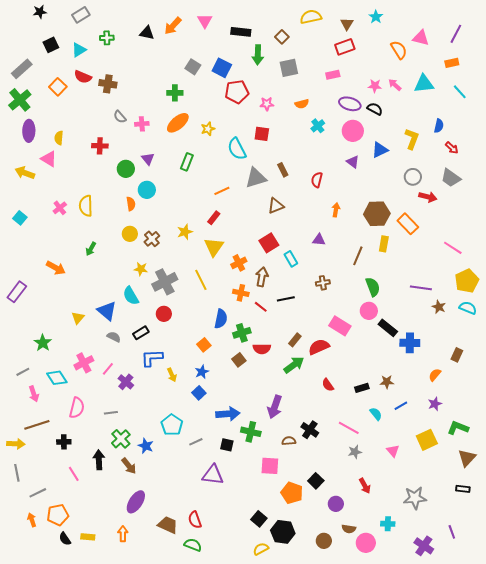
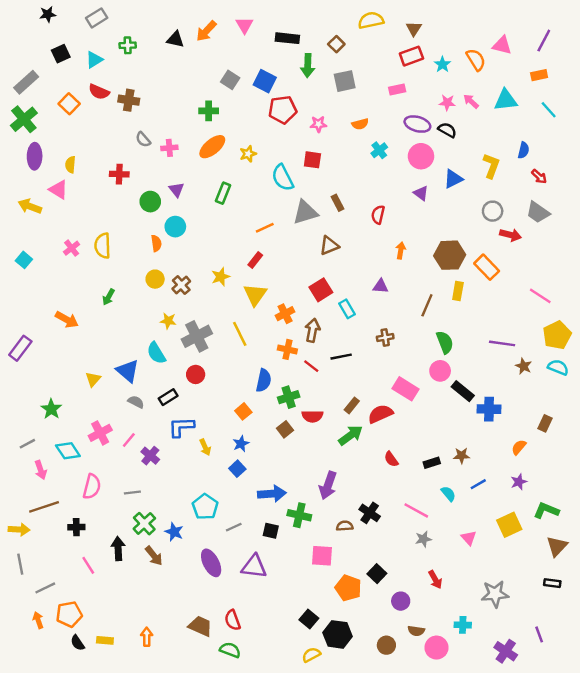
cyan star: (376, 17) -> (442, 64), moved
purple ellipse: (136, 502) -> (211, 563), moved, turned -60

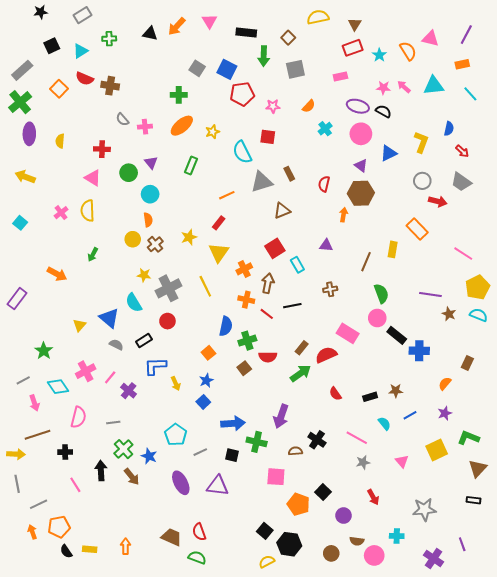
orange semicircle: (360, 124) -> (309, 106), turned -32
pink triangle: (58, 190) -> (93, 178), moved
orange semicircle: (156, 243) -> (148, 220), moved
brown hexagon: (450, 255) -> (361, 193), moved

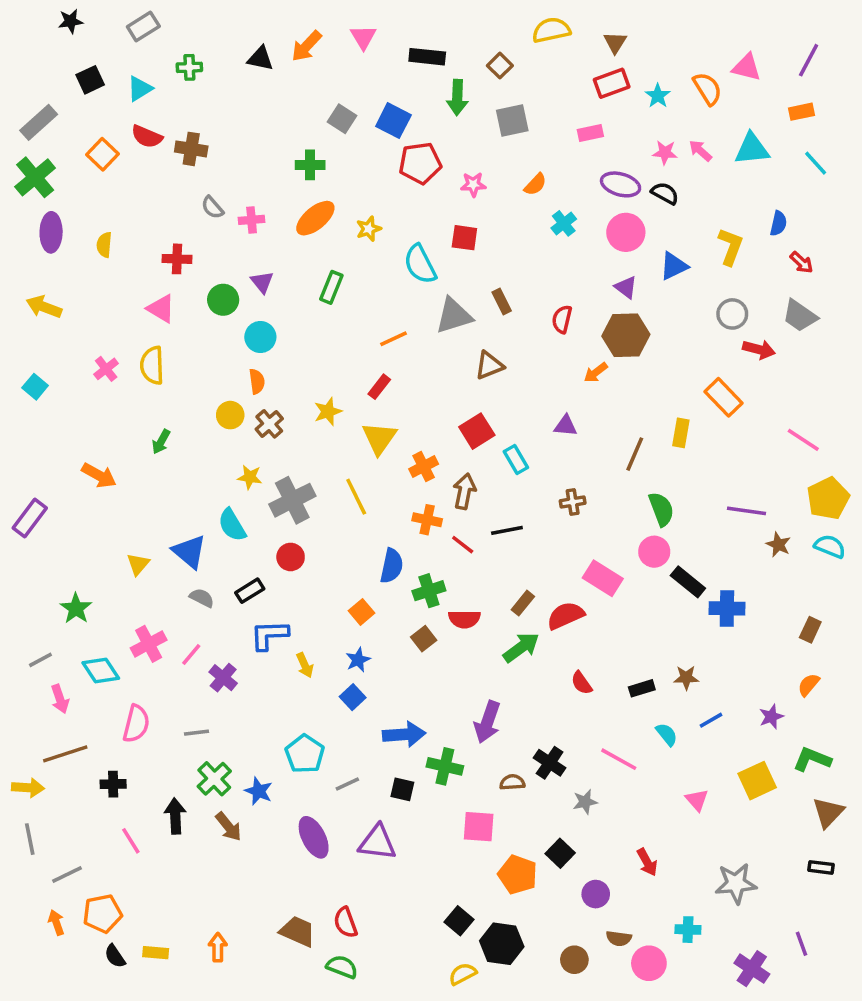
orange arrow: (344, 215) -> (596, 372), turned -136
orange semicircle: (445, 384) -> (809, 685), moved
gray star: (363, 462) -> (585, 802), moved

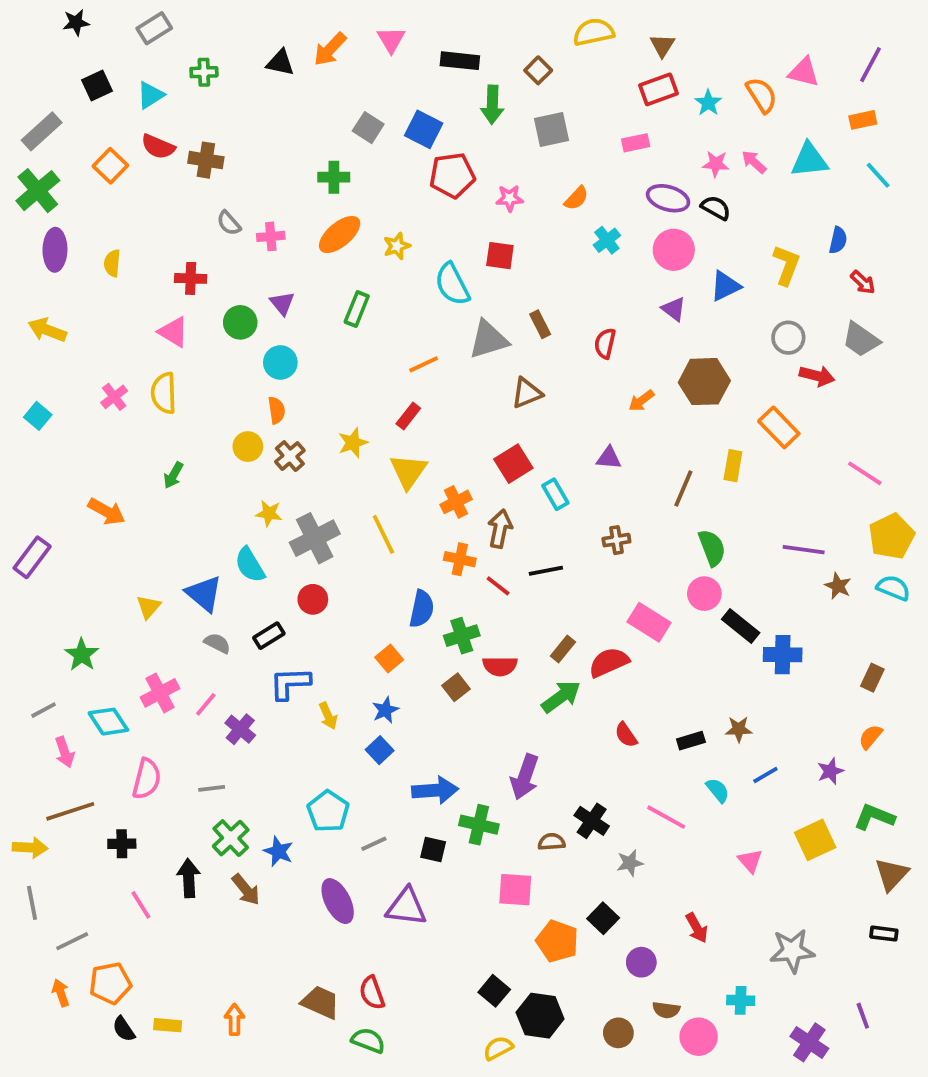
brown hexagon: (626, 335) -> (704, 382), moved

